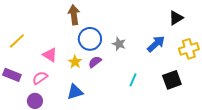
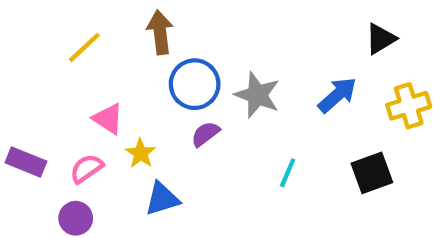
yellow line: (17, 41) -> (84, 47), moved
gray star: (119, 44) -> (257, 95), size x1.5
yellow star: (75, 62) -> (141, 153), moved

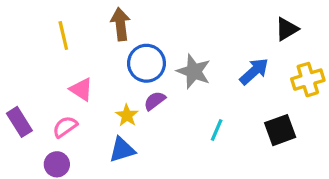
yellow line: (84, 47) -> (63, 36), turned -60
yellow star: (141, 153) -> (127, 115), moved
purple rectangle: (26, 162) -> (19, 122), turned 36

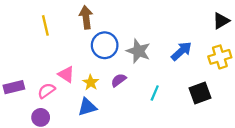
black triangle: (287, 29) -> (221, 21), moved
pink triangle: (81, 89) -> (66, 74), moved
purple semicircle: (155, 101) -> (119, 80), moved
purple rectangle: (19, 122) -> (14, 87), turned -72

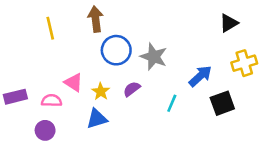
black triangle: (221, 21) -> (229, 23), moved
blue arrow: (181, 51) -> (200, 76), moved
pink semicircle: (46, 91) -> (52, 101), turned 36

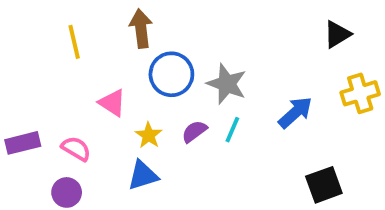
pink triangle: (74, 82) -> (112, 103), moved
pink semicircle: (52, 101) -> (76, 149), turned 30
cyan line: (172, 103) -> (232, 130), moved
black square: (222, 103) -> (324, 185), moved

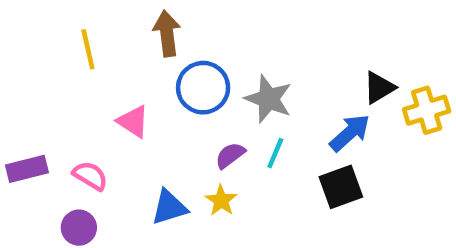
black triangle: (337, 34) -> (379, 88), moved
yellow star: (149, 135) -> (221, 201), moved
black square: (324, 185) -> (341, 187), moved

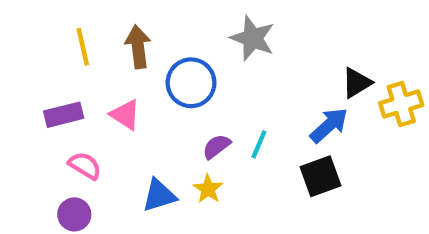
brown arrow: (167, 33) -> (138, 47), moved
gray star: (269, 99) -> (253, 38), moved
purple rectangle: (27, 169) -> (64, 115), moved

